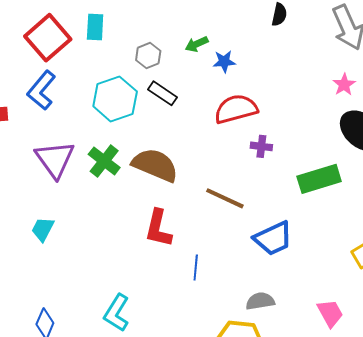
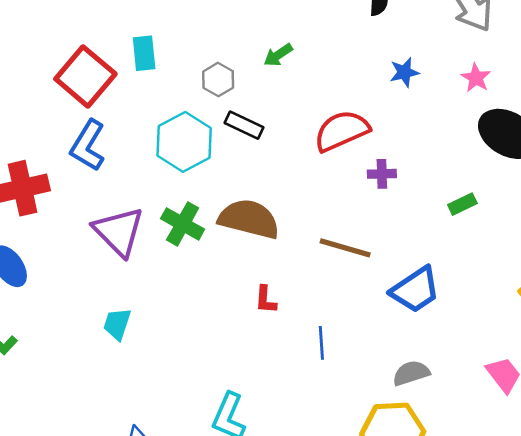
blue star: (224, 62) -> (404, 72), moved
green rectangle: (319, 179) -> (462, 204), size x0.5
red L-shape: (158, 228) -> (266, 300), size x0.6

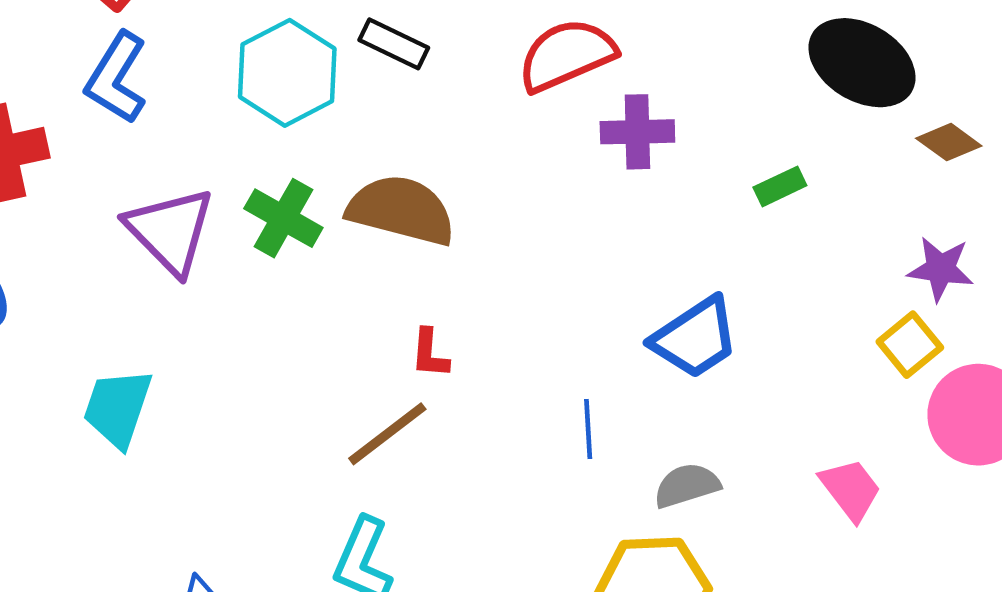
purple cross: (382, 174) -> (637, 132), size x1.4
brown line: (345, 248) -> (387, 434), moved, turned -54
cyan trapezoid: (117, 324) -> (118, 408), moved, size x1.4
blue line: (321, 343) -> (588, 429), moved

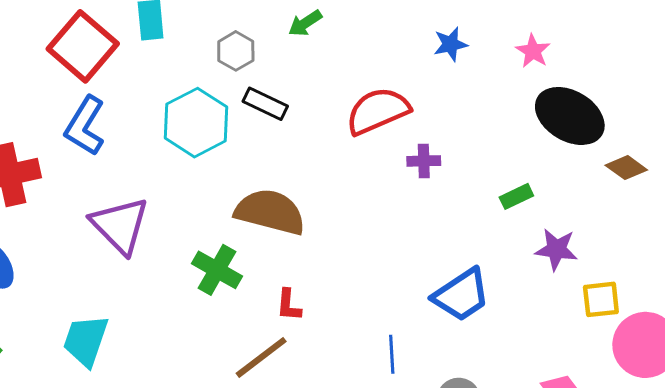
purple cross: (637, 132) -> (424, 161), size x0.7
green cross: (283, 218) -> (217, 270), moved
purple star: (941, 269) -> (556, 249), moved
yellow square: (910, 345) -> (601, 299), turned 33

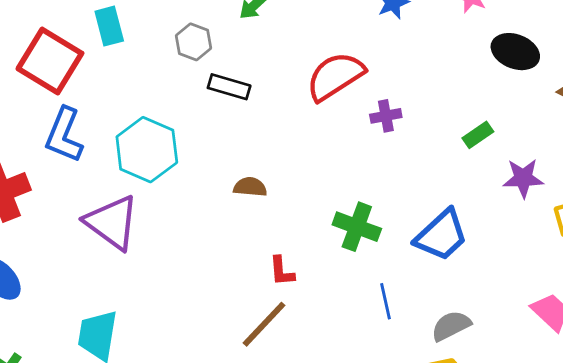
black ellipse: (570, 116) -> (515, 52), size x0.7
cyan hexagon: (196, 123) -> (147, 150), moved
brown semicircle: (270, 212) -> (250, 187), size x0.5
green cross: (217, 270) -> (357, 227), moved

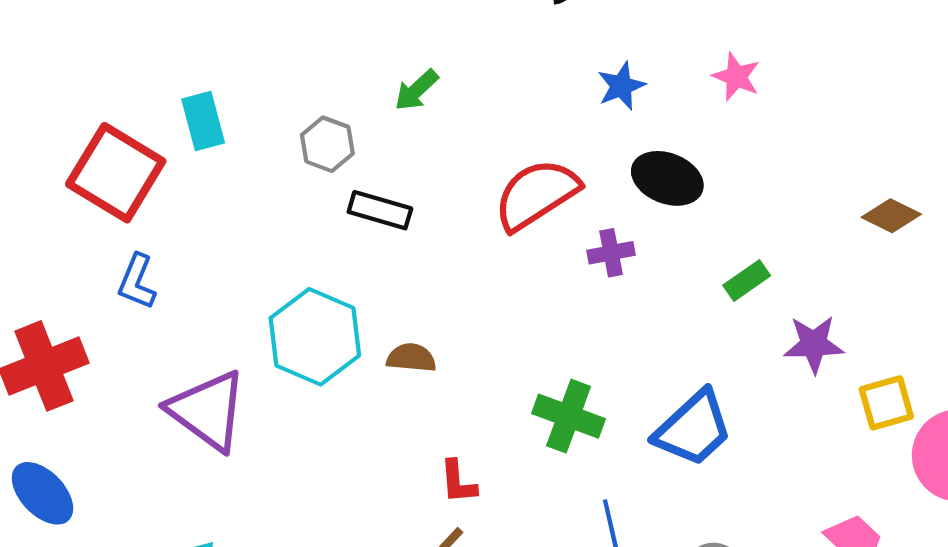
black ellipse: (515, 52) -> (667, 178), moved
blue L-shape: (64, 135) -> (137, 282), size x0.7
cyan hexagon: (147, 150) -> (315, 337), moved

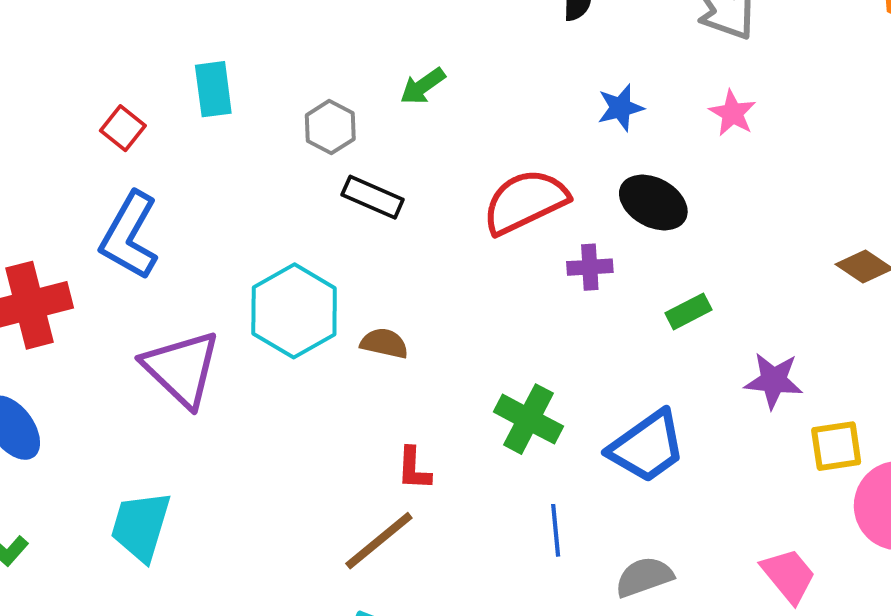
red square: (116, 173) -> (123, 128), size x0.5
green rectangle: (747, 280) -> (689, 311), moved
blue L-shape: (137, 282) -> (129, 236), size x1.6

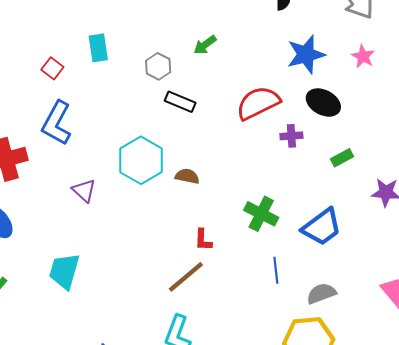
blue star: (621, 108) -> (306, 54), size x1.6
purple triangle: (182, 369) -> (84, 191), size x0.6

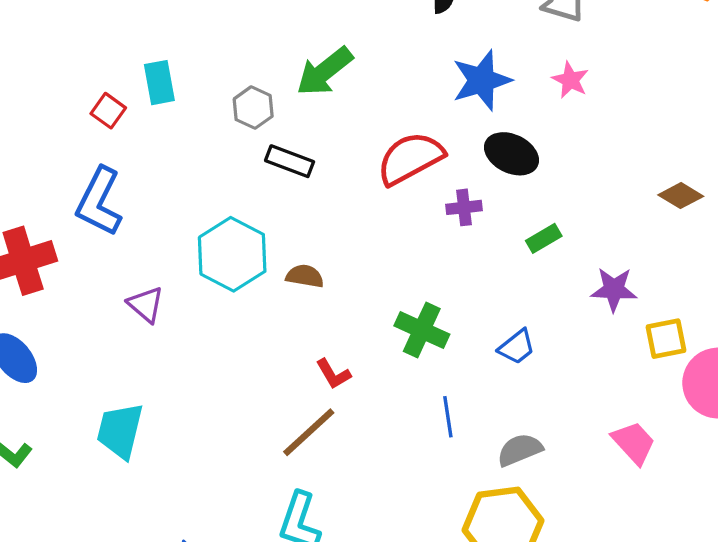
green arrow: (205, 45) -> (325, 71), size x1.6
red square: (52, 68) -> (108, 111), moved
blue trapezoid: (322, 227) -> (517, 347), size x0.6
red L-shape: (203, 240) -> (333, 374), turned -30

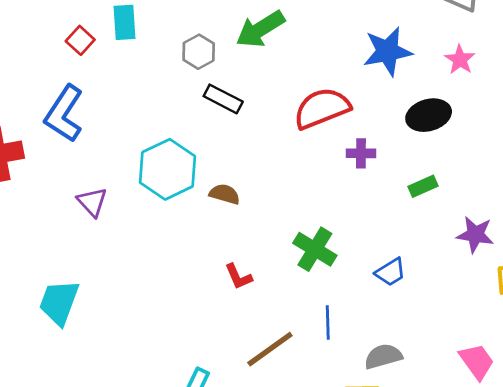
black ellipse: (511, 154) -> (429, 115), moved, turned -48
brown line: (309, 432) -> (270, 349), moved

